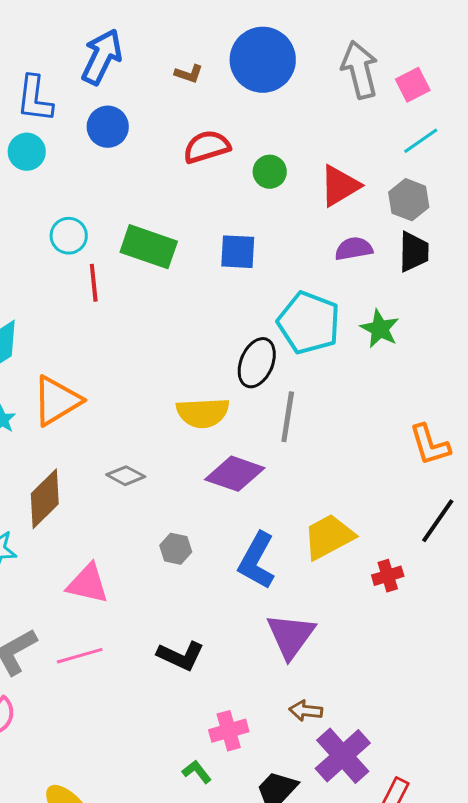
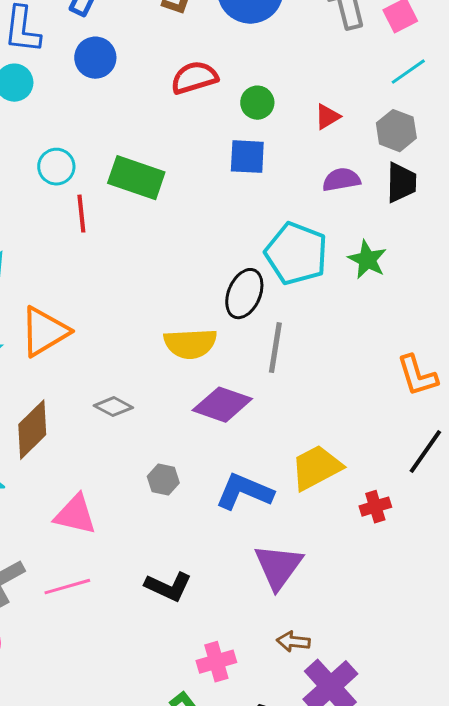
red triangle: (340, 186) -> (327, 117), size x0.6
blue square: (238, 252) -> (247, 157), moved
blue L-shape: (257, 561) -> (244, 492), turned 84

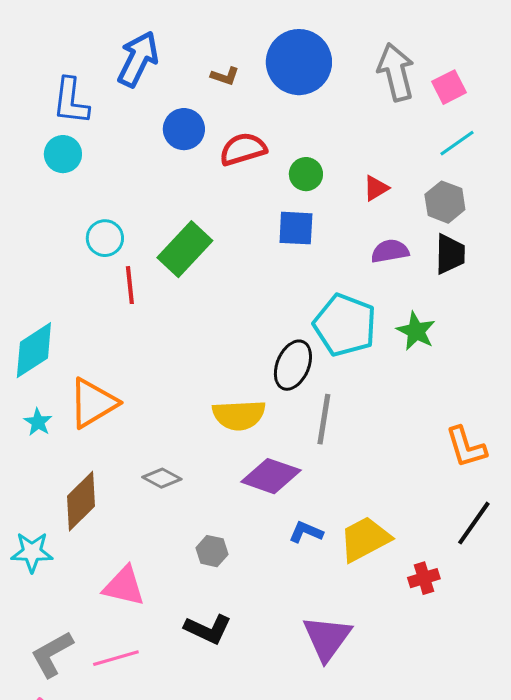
blue circle: (95, 58) -> (184, 129), moved
green rectangle: (136, 178) -> (185, 249), turned -66
blue L-shape: (244, 492) -> (306, 532), moved, size x0.6
black L-shape: (168, 587) -> (208, 629), moved

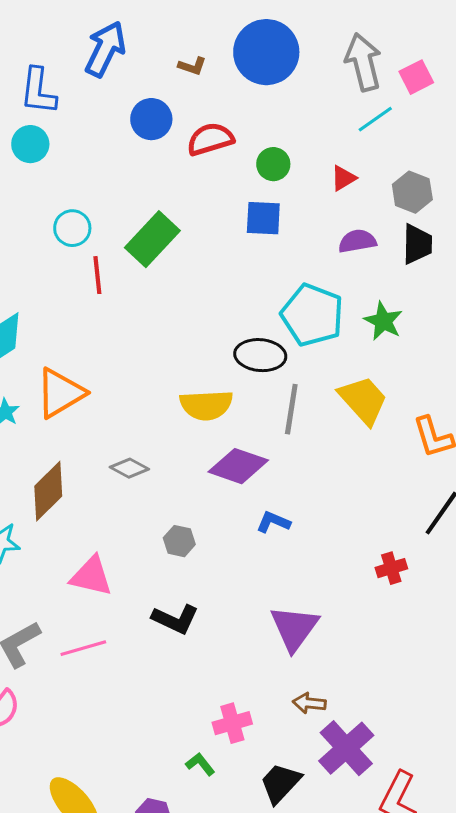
cyan line: (457, 143) -> (375, 119), moved
black ellipse: (293, 365) -> (260, 355), turned 72
yellow trapezoid: (365, 539) -> (363, 400), moved, turned 76

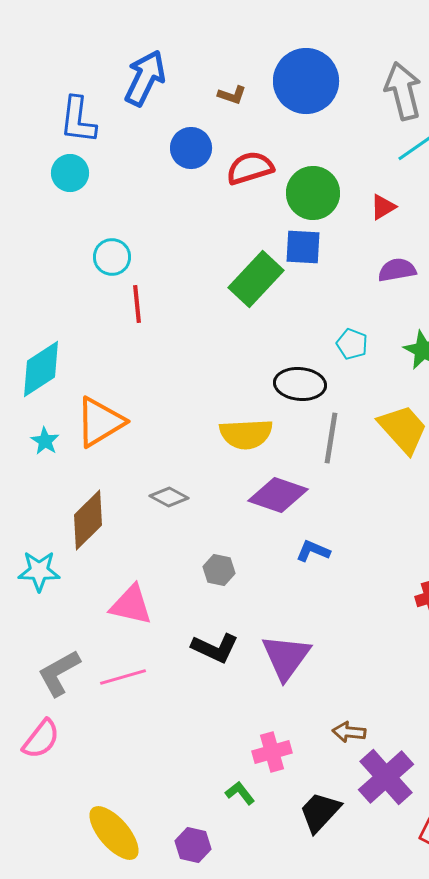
green circle: (273, 164) -> (313, 193), size x1.6
green rectangle: (152, 239) -> (256, 279), moved
cyan pentagon: (312, 315) -> (352, 344), size x0.5
purple triangle: (294, 628) -> (286, 657), moved

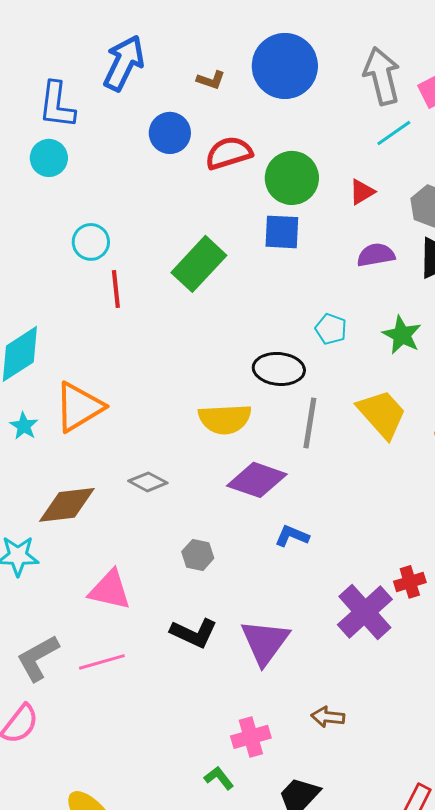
green rectangle: (256, 279) -> (199, 264), moved
brown diamond: (88, 520) -> (67, 505), turned 38
purple cross: (386, 777) -> (365, 612), moved

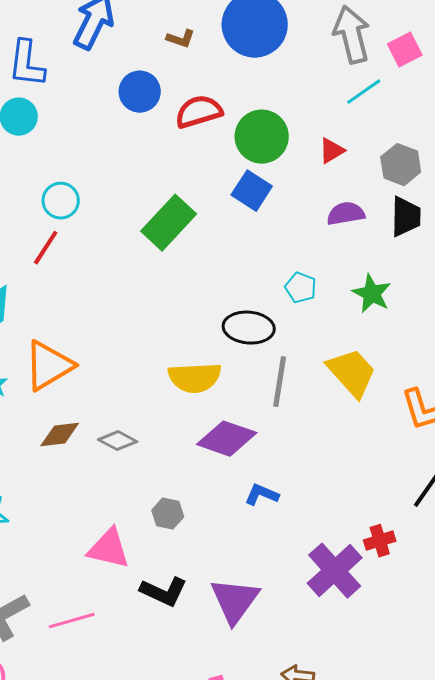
blue square: (282, 232) -> (252, 191), turned 30
red line: (116, 289) -> (46, 248), moved, turned 39
brown diamond: (67, 505) -> (60, 435), moved, size x0.7
pink triangle: (110, 590) -> (109, 549), moved

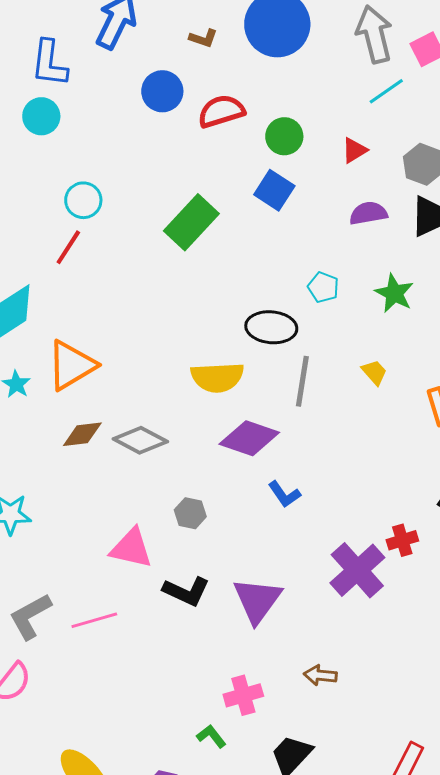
green circle: (262, 137) -> (284, 136), size x0.7
yellow trapezoid: (352, 373) -> (374, 372), size x0.5
gray diamond: (118, 441) -> (140, 440), size x1.4
blue L-shape: (262, 495) -> (284, 494), turned -148

